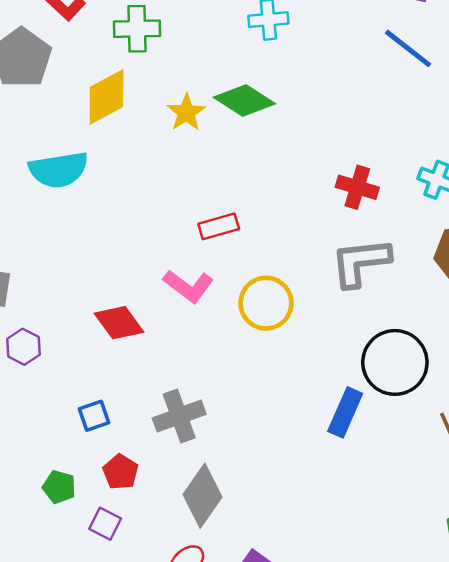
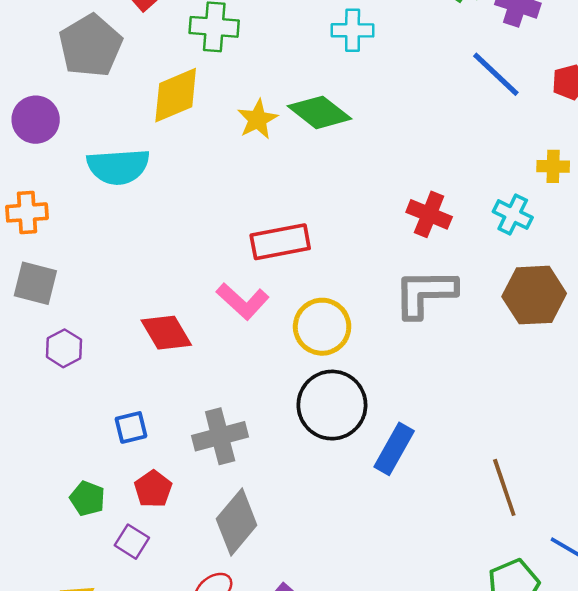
red rectangle: (219, 226) -> (280, 242), size x1.4
black circle: (395, 362) -> (332, 405), moved

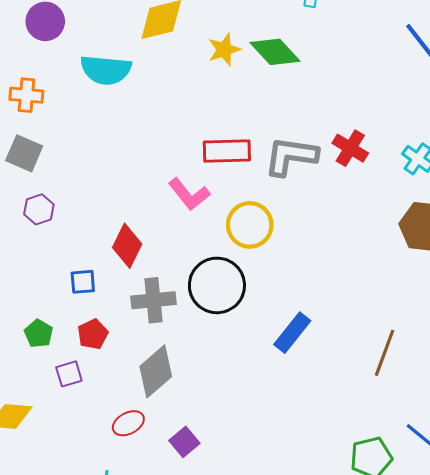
gray L-shape: (425, 293) -> (291, 156), moved
red diamond: (166, 333) -> (127, 246), moved, turned 48
black circle: (332, 405) -> (217, 285), moved
brown line: (504, 487) -> (385, 353), moved, turned 30
purple square: (132, 542) -> (69, 374), turned 32

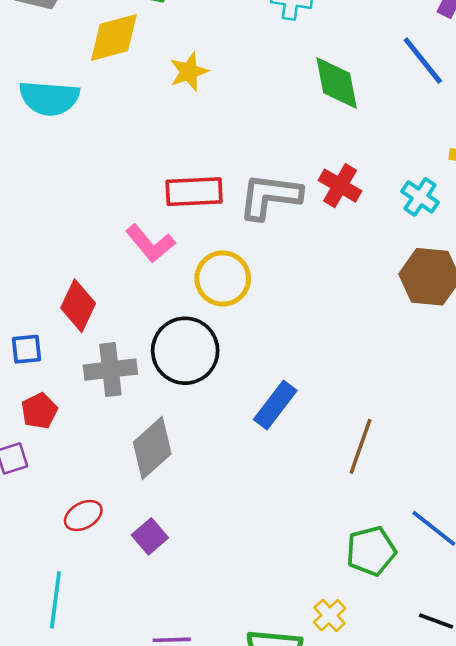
green diamond: (275, 52) -> (337, 83), moved, turned 33
brown line: (385, 353) -> (360, 446), moved
gray diamond: (156, 371) -> (152, 448), moved

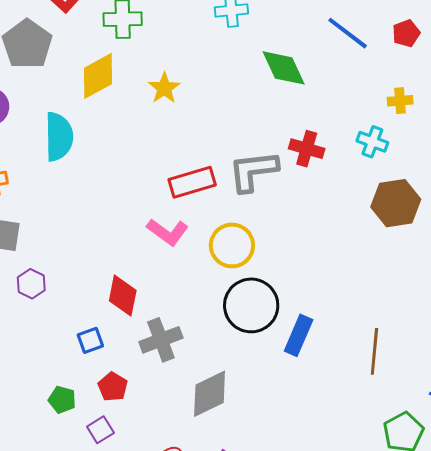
cyan semicircle: (49, 98) -> (59, 137), turned -81
black circle: (185, 351) -> (251, 305), moved
gray diamond: (152, 448) -> (210, 394), turned 30

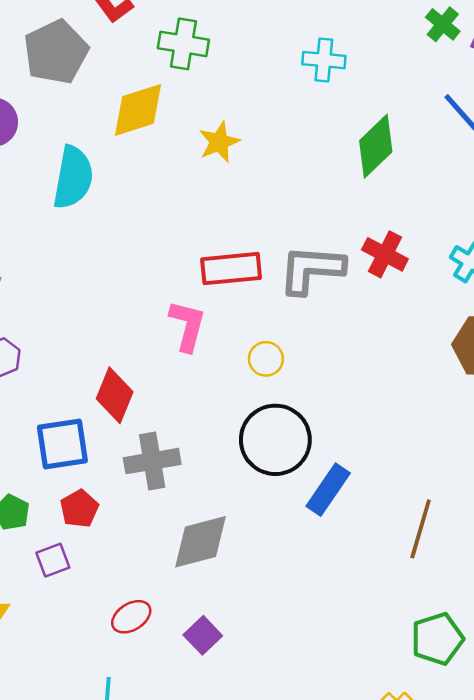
green diamond: (284, 68) -> (376, 146), turned 60
pink L-shape: (168, 232) -> (187, 326), turned -123
yellow circle: (232, 245) -> (266, 359), size x0.6
blue square: (90, 340) -> (62, 444), size x1.6

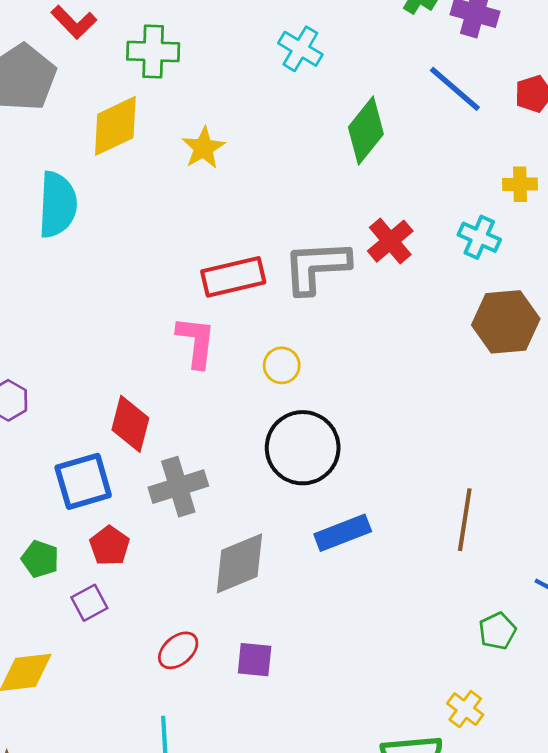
cyan cross: (324, 60) -> (300, 49), turned 33
red cross: (385, 254) -> (390, 241), turned 30
blue rectangle: (328, 490) -> (343, 533), moved, turned 42
purple square: (203, 635) -> (255, 660), turned -33
green pentagon: (437, 639) -> (497, 631), size x0.7

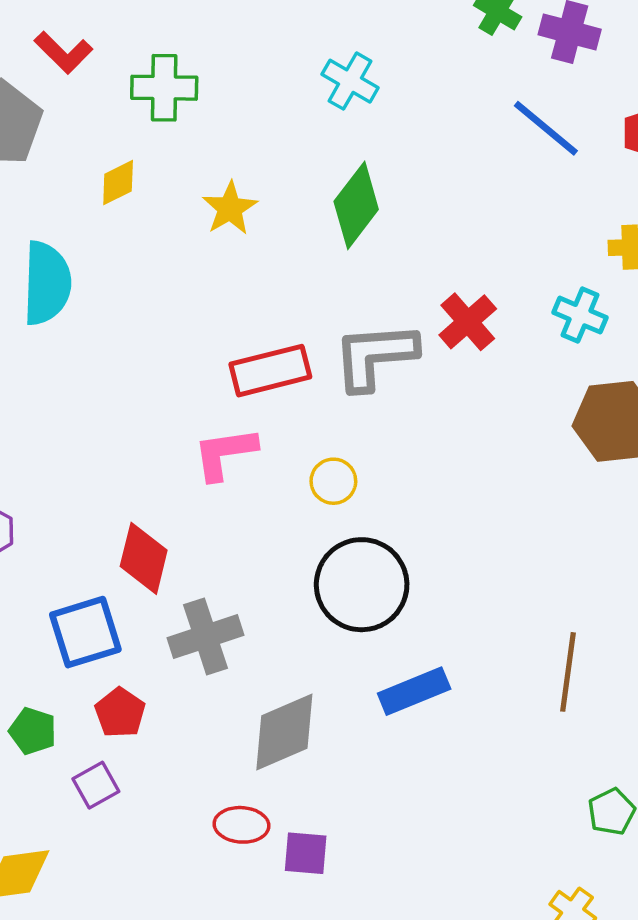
yellow diamond: (115, 126) -> (118, 183), size x0.6
green diamond: (366, 131) -> (356, 205), moved
pink L-shape: (196, 342) -> (225, 453), turned -104
red ellipse: (178, 650) -> (241, 825), moved, turned 45

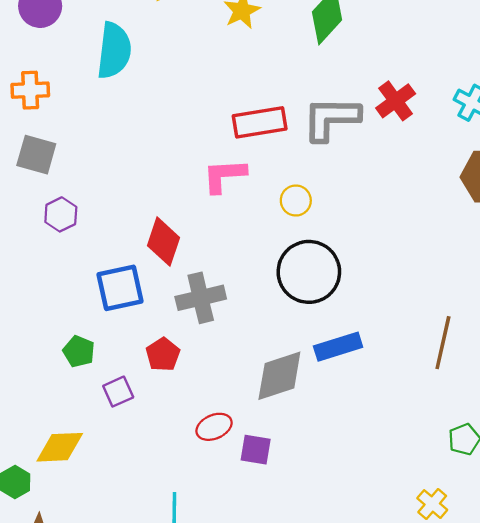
red pentagon: (120, 713) -> (163, 354), moved
gray diamond: (284, 732) -> (279, 376), moved
red ellipse: (241, 825) -> (214, 427), turned -32

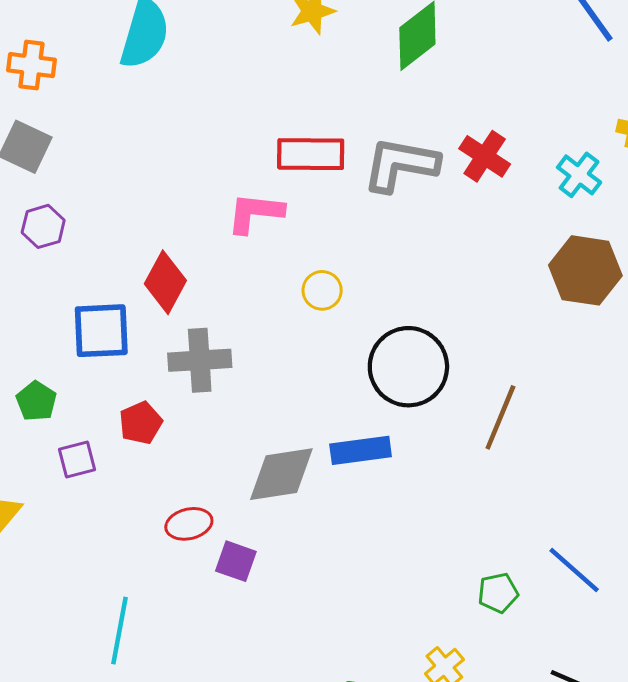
red cross: (396, 101) -> (485, 156), turned -30
yellow circle: (296, 201) -> (322, 290), moved
black circle: (309, 272) -> (408, 367), moved
brown line: (443, 343) -> (500, 417), moved

